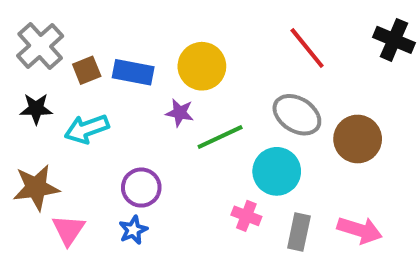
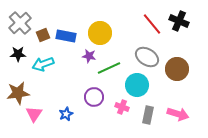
black cross: (394, 40) -> (179, 21), moved
purple circle: (141, 188) -> (94, 97), moved

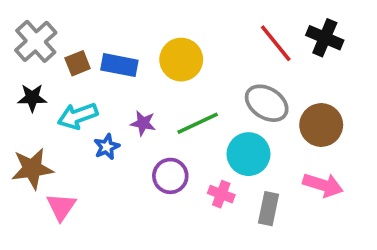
purple star: (89, 56) -> (143, 123), moved
blue star: (66, 114) -> (107, 147), moved
pink arrow: (178, 114) -> (323, 185), moved

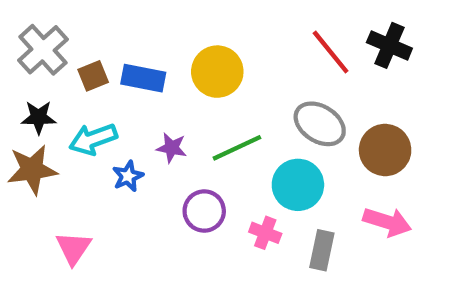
brown star: (32, 169) -> (32, 170), moved

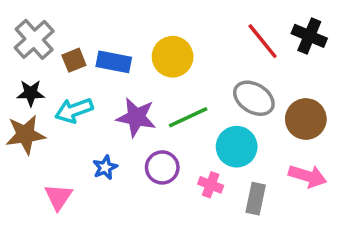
purple star: (172, 148) -> (136, 117), size x1.6
blue star: (128, 176) -> (105, 167), moved

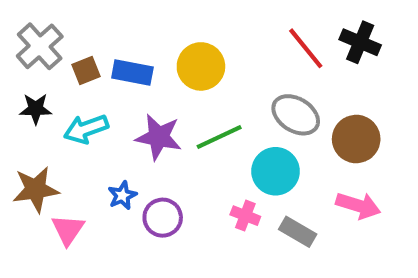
brown star: (25, 135) -> (36, 189), moved
purple circle: (162, 167) -> (163, 218), moved
gray rectangle: (256, 199) -> (298, 232), turned -72

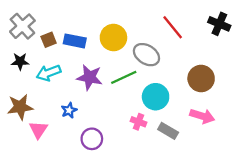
black cross: (360, 42) -> (219, 24), moved
gray ellipse: (296, 115) -> (146, 55), moved
purple circle: (163, 218) -> (92, 139), moved

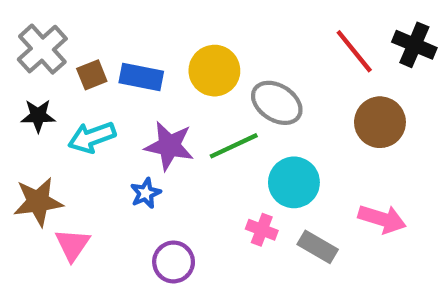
red line: (173, 27) -> (354, 51), moved
brown circle: (201, 78) -> (380, 122), moved
blue star: (69, 110) -> (146, 193), moved

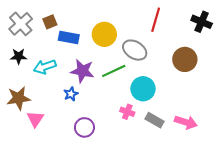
red line: (354, 51) -> (156, 20), moved, turned 55
brown square: (92, 75) -> (50, 22), moved
pink arrow: (382, 219) -> (186, 122), moved

